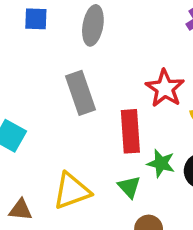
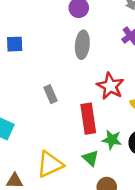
gray ellipse: (93, 25) -> (82, 45), moved
gray rectangle: (80, 93) -> (51, 94), size x0.6

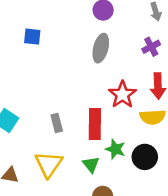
gray rectangle: (51, 94) -> (57, 123), moved
yellow triangle: (50, 164) -> (49, 164), turned -40

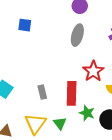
green triangle: (91, 164) -> (60, 123), moved

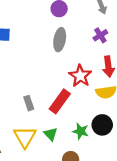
red rectangle: (72, 93) -> (60, 101), turned 40
green star: (87, 113) -> (81, 131), moved

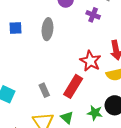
purple cross: (100, 35) -> (93, 15), moved, turned -32
gray ellipse: (60, 40) -> (47, 29), moved

